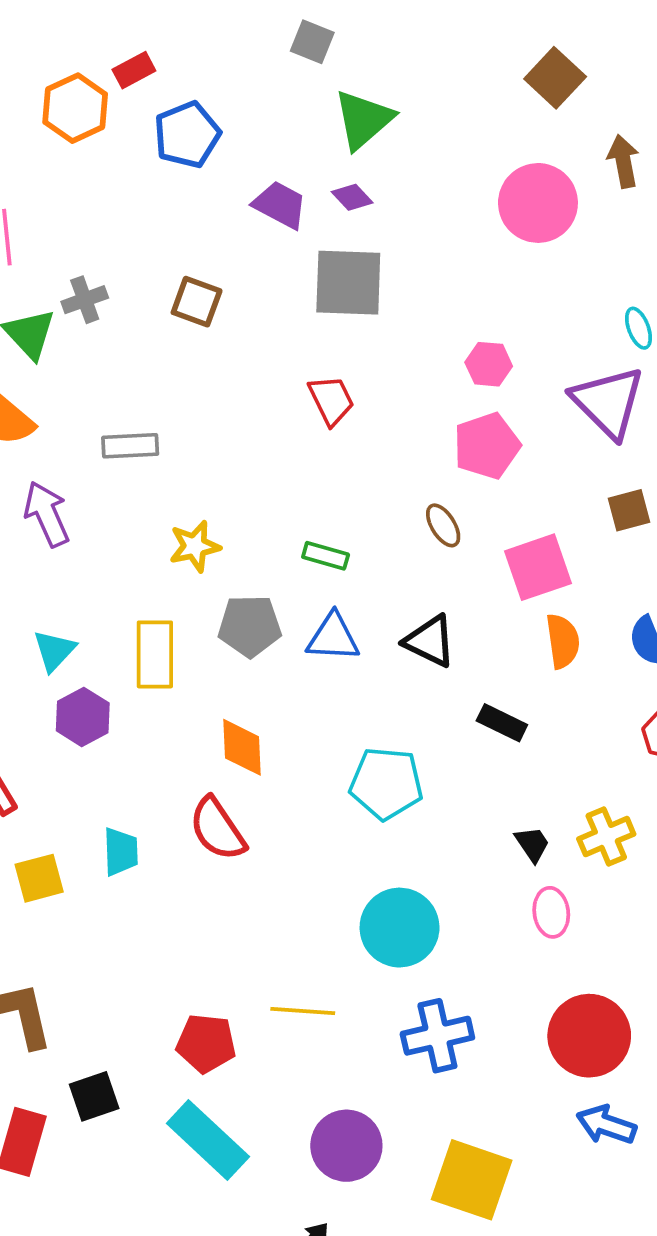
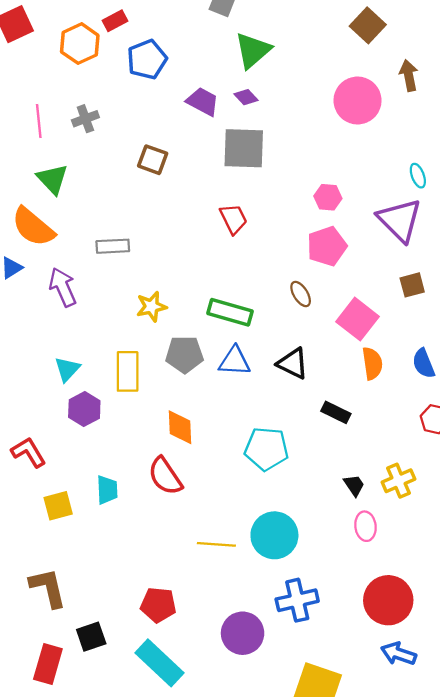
gray cross: (85, 300) -> (85, 119), moved
green rectangle: (326, 556) -> (230, 312), size x1.6
pink square: (538, 567) -> (358, 319), turned -33
yellow line: (303, 1011) -> (216, 544), moved
purple circle: (346, 1146) -> (243, 633), moved

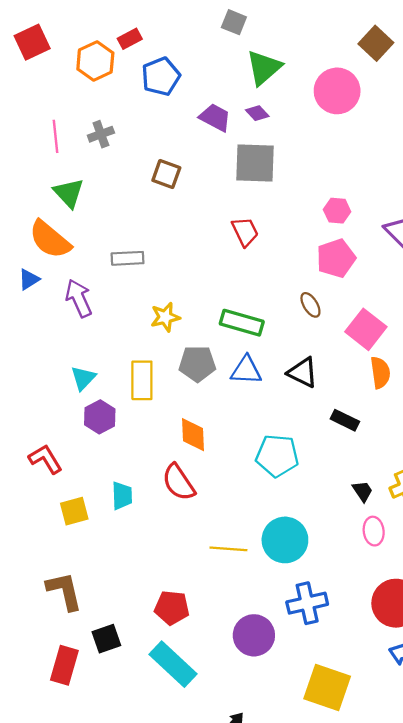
pink circle: (358, 100) -> (337, 91), moved

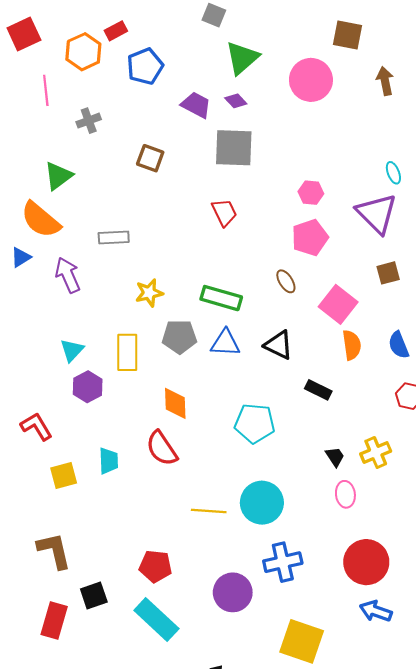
brown square: (376, 43) -> (347, 35), turned -32
pink line: (55, 136) -> (46, 90), moved
green triangle: (69, 193) -> (58, 176), turned 36

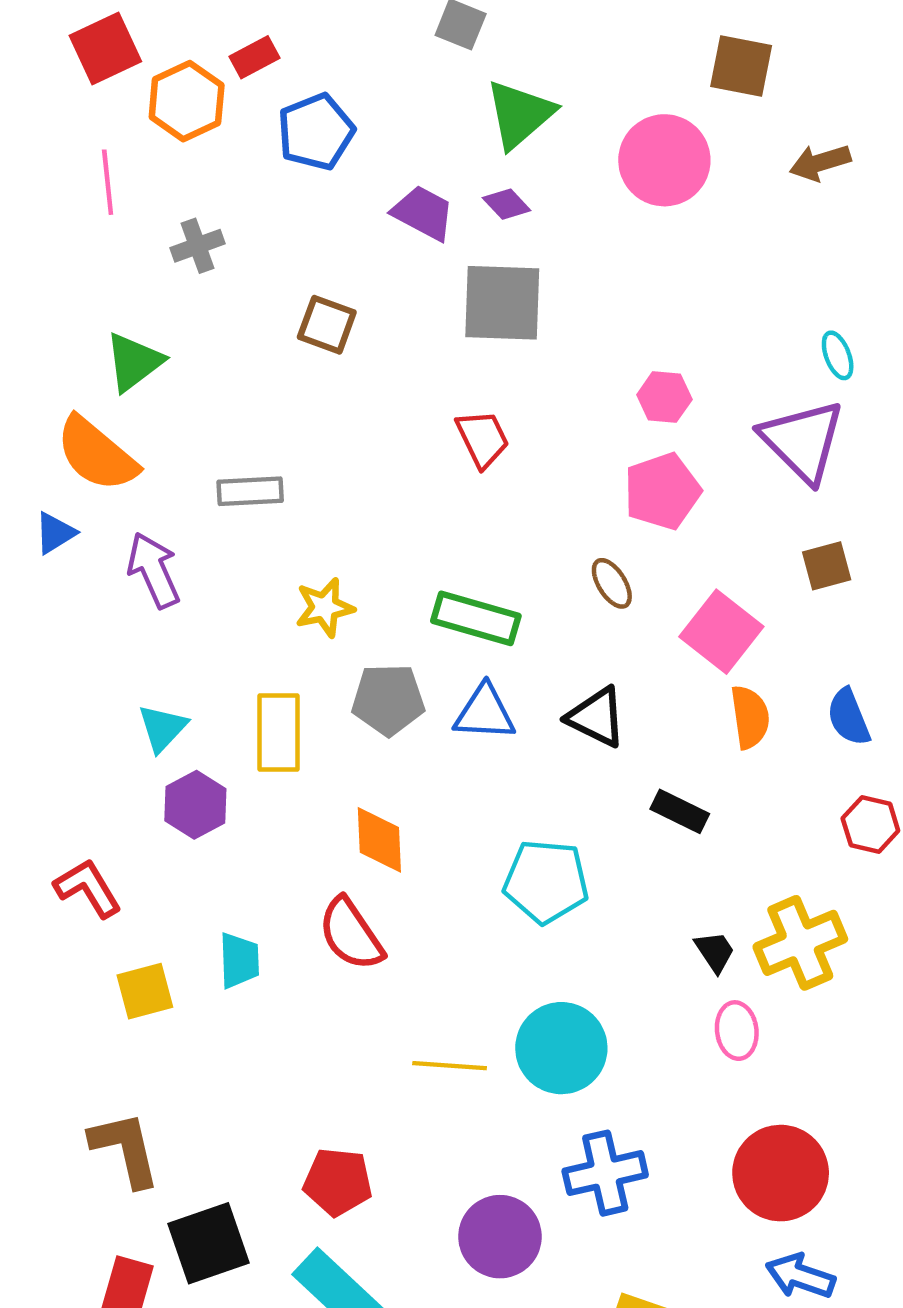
red square: (24, 34) -> (105, 48), moved
brown arrow: (385, 81) -> (820, 162), turned -96
yellow cross: (376, 453) -> (800, 943), size x1.4
black square: (94, 596) -> (208, 1243), size x1.4

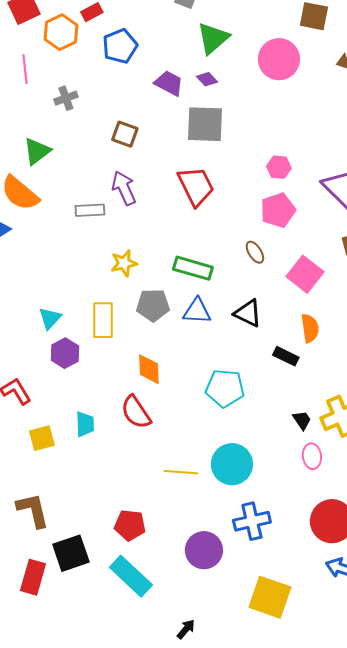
red trapezoid: (482, 439) -> (196, 186), size x1.5
purple arrow: (154, 570) -> (124, 188), moved
orange semicircle: (750, 717) -> (310, 328), moved

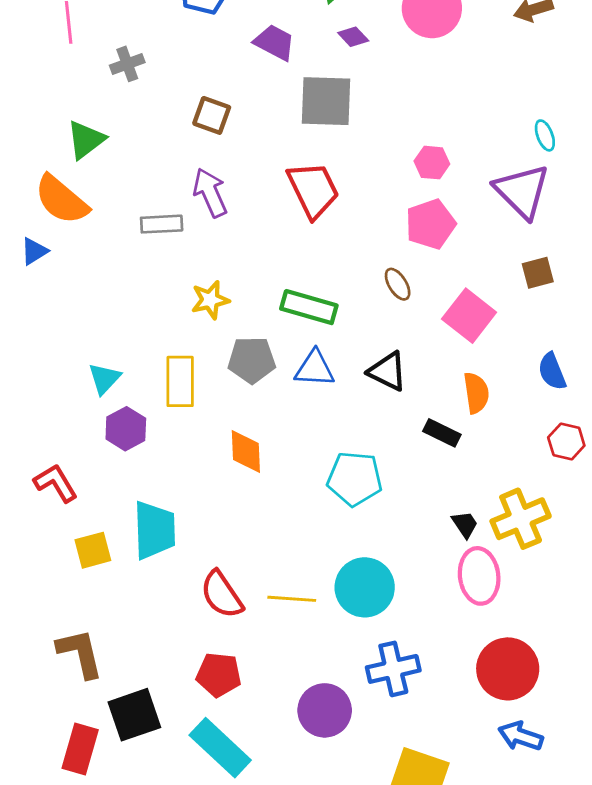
purple diamond: (207, 79) -> (353, 37), moved
red semicircle: (136, 412) -> (222, 595), moved
cyan trapezoid: (85, 424) -> (154, 530), size x1.6
pink ellipse: (312, 456) -> (479, 576), size x1.5

